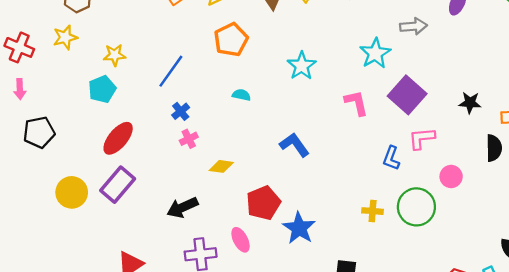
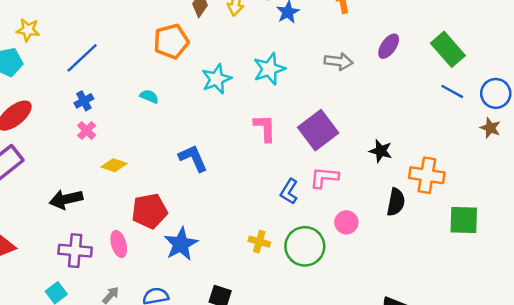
orange pentagon: (231, 40) -> (171, 41), moved
cyan star: (375, 53) -> (269, 69), moved
pink cross: (189, 139) -> (87, 130), turned -30

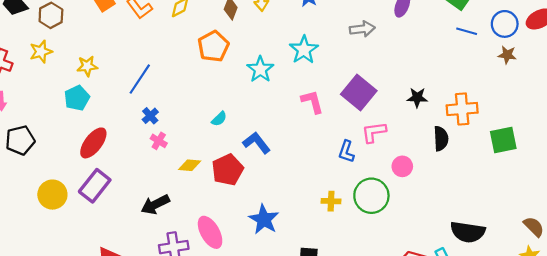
cyan semicircle: (149, 96) -> (219, 119), moved, turned 126
red pentagon: (149, 211) -> (228, 170), moved
pink ellipse: (119, 244) -> (210, 232), size x1.4

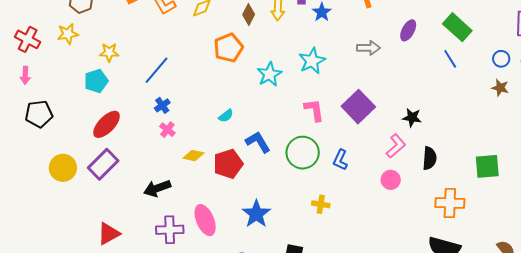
blue circle: (505, 24) -> (501, 59), size x0.7
blue line: (467, 31) -> (450, 59), moved, turned 36
orange cross: (462, 109) -> (450, 203), moved
pink L-shape: (374, 132) -> (396, 146), moved, turned 140
green circle: (371, 196) -> (303, 153), moved

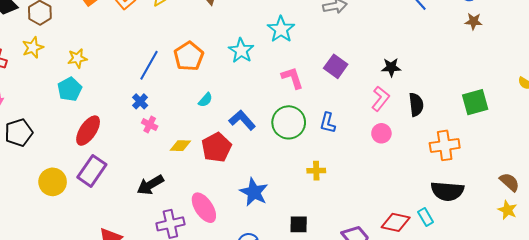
orange pentagon: (228, 48) -> (189, 56), moved
blue line: (157, 70) -> (149, 65), moved
purple square: (358, 107) -> (336, 66), size x0.7

